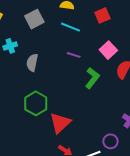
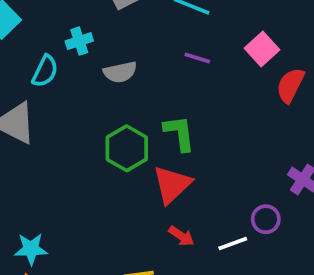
gray semicircle: (32, 63) -> (120, 72), turned -114
green L-shape: (92, 78) -> (179, 133), moved, turned -45

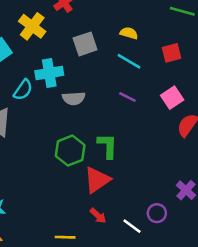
cyan cross: (79, 41) -> (49, 73), size x1.5
white line: (233, 243) -> (132, 226), turned 48

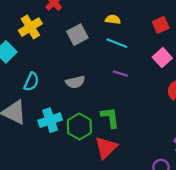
yellow cross: (32, 26) -> (30, 27), turned 30
red square: (171, 53) -> (161, 25), moved
cyan cross: (49, 73) -> (50, 120), moved
pink square: (172, 98) -> (162, 58), moved

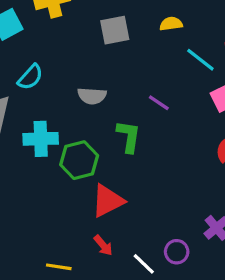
yellow semicircle: (113, 20) -> (171, 24), turned -32
cyan line: (117, 43) -> (200, 60), moved
green L-shape: (110, 117) -> (129, 136), moved

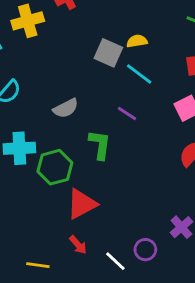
gray square: (115, 30) -> (108, 53), moved, turned 36
cyan line: (200, 60) -> (139, 74), moved
gray semicircle: (92, 96) -> (66, 108), turned -30

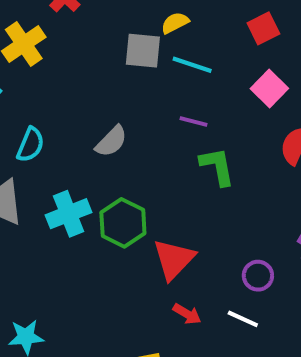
green L-shape: (100, 145) -> (217, 166), moved
purple circle: (145, 250) -> (258, 276), moved

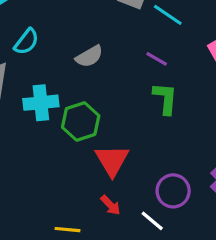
red triangle: (174, 259) -> (112, 160), turned -30
purple circle: (258, 276) -> (173, 191), size x1.4

